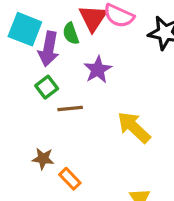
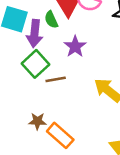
green square: (47, 87) -> (36, 64), size x1.5
orange rectangle: (70, 179) -> (60, 135), size x1.5

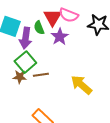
purple star: (75, 47) -> (60, 37), moved
brown star: (37, 121) -> (20, 77), moved

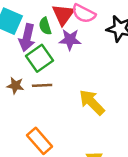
purple star: (60, 37) -> (70, 40), turned 30
green square: (25, 62) -> (39, 58), moved

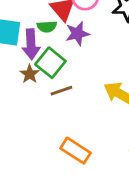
green semicircle: (45, 26) -> (47, 27), turned -60
brown star: (15, 86) -> (30, 74), moved, turned -30

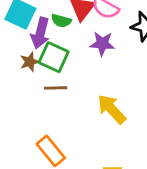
purple star: (77, 34) -> (102, 44), moved
green square: (50, 63) -> (54, 57), turned -32

